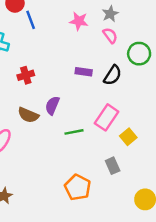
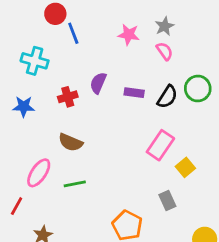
green circle: (139, 54) -> (198, 89), moved
purple semicircle: (52, 105) -> (98, 83), moved
green line: (74, 132) -> (75, 184), moved

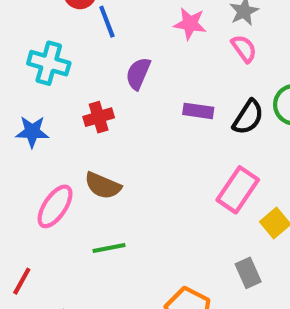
purple semicircle: (98, 83) -> (138, 74), moved
pink ellipse: (39, 173) -> (55, 206), moved

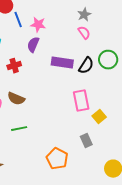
pink star: (190, 24) -> (38, 25), moved
purple rectangle: (198, 111) -> (62, 63), size x1.5
pink rectangle: (238, 190) -> (81, 101), turned -45

